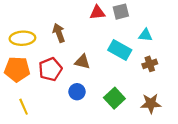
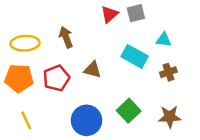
red triangle: (97, 13) -> (109, 14), turned -35
blue circle: (77, 92) -> (86, 120), moved, size x1.6

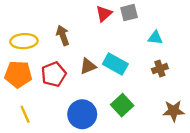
cyan rectangle: (135, 56) -> (115, 64), moved
brown triangle: (93, 70) -> (88, 66), turned -36
brown star: (170, 117) -> (174, 111), moved

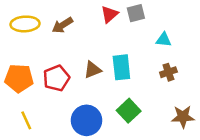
brown arrow: (63, 35) -> (62, 25), moved, turned -102
yellow ellipse: (24, 41) -> (25, 24), moved
cyan rectangle: (115, 64) -> (121, 67), turned 55

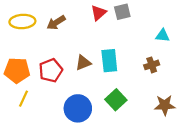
cyan triangle: (164, 40) -> (163, 36), moved
yellow line: (26, 120) -> (24, 99), moved, turned 49

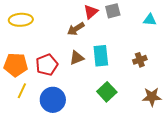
brown arrow: (56, 23) -> (76, 29), moved
cyan triangle: (163, 36) -> (150, 20), moved
blue circle: (78, 108) -> (53, 100), moved

